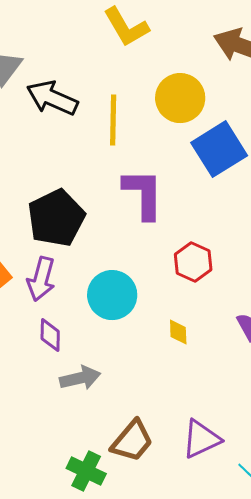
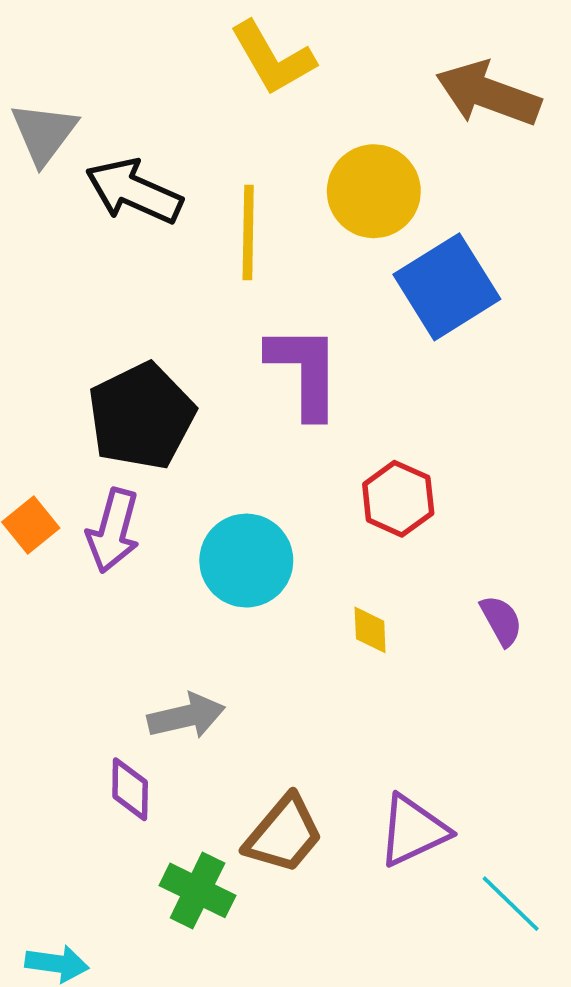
purple diamond: (50, 335) -> (130, 789), moved

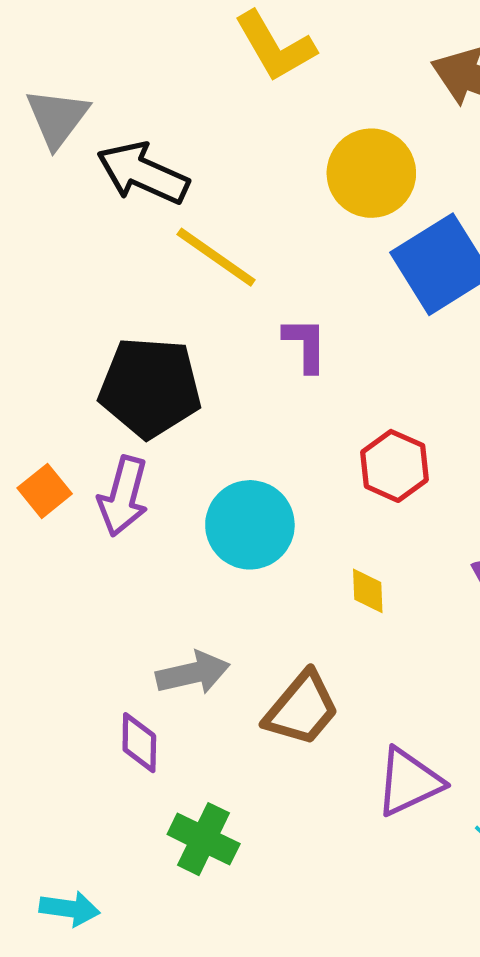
yellow line: (248, 232) -> (216, 257), moved, turned -56
purple L-shape: (304, 371) -> (305, 345), size x0.6
black pentagon: (141, 416) -> (150, 387), turned 30
brown trapezoid: (284, 834) -> (302, 709), moved

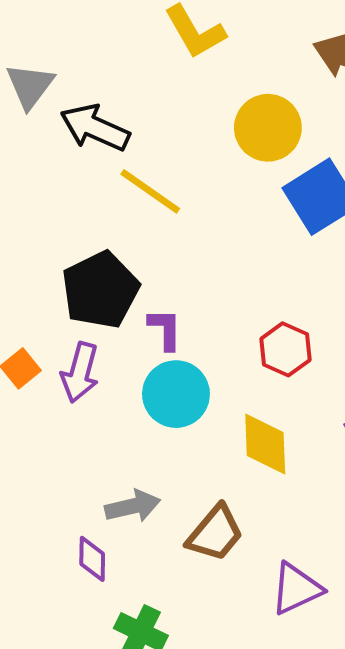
purple L-shape: (305, 345) -> (165, 329), moved
black pentagon: (150, 387) -> (100, 290), turned -30
yellow diamond: (368, 591) -> (265, 444), size x1.8

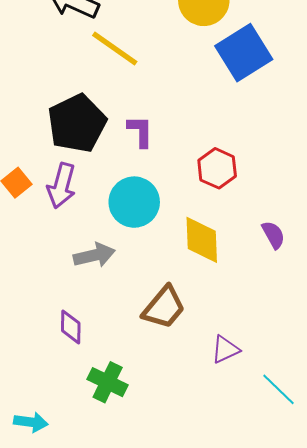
purple L-shape: (165, 329) -> (140, 131), moved
gray arrow: (133, 506) -> (94, 255), moved
purple triangle: (296, 589) -> (225, 349), size x0.7

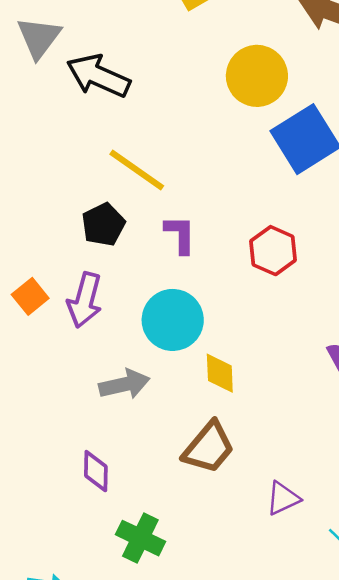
yellow line: (115, 49) -> (137, 170), moved
black pentagon: (77, 123) -> (103, 225), size x0.6
red hexagon: (217, 168) -> (273, 251), moved
yellow diamond: (202, 240) -> (220, 373), moved, size x0.7

